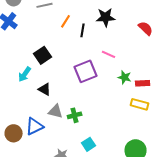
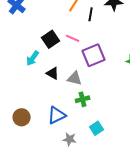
pink line: (109, 54) -> (73, 38), moved
gray triangle: (56, 111) -> (75, 78), moved
blue triangle: (35, 126) -> (57, 115), moved

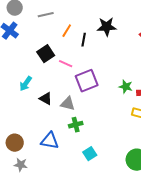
black square: (51, 39) -> (46, 54), moved
blue triangle: (57, 115) -> (50, 141), turned 36
gray star: (70, 139) -> (21, 165), moved

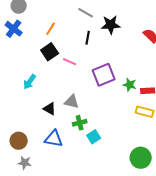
gray line: (46, 15) -> (86, 13), moved, turned 42
orange line: (67, 31) -> (51, 29), moved
purple square: (87, 81) -> (104, 75), moved
black triangle: (46, 99) -> (50, 109), moved
cyan square: (90, 154) -> (94, 137), moved

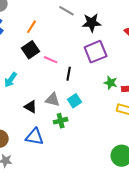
black line: (88, 38) -> (69, 74), moved
purple square: (104, 75) -> (96, 52), moved
cyan square: (94, 137) -> (75, 101), moved

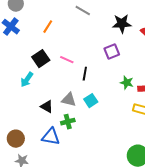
black star: (92, 23) -> (122, 24), moved
black square: (31, 50) -> (41, 59), moved
purple square: (96, 52) -> (112, 52), size x0.7
green cross: (61, 121) -> (68, 122), moved

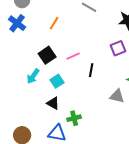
pink line: (67, 60) -> (73, 56), turned -48
gray triangle: (69, 100) -> (117, 96), moved
cyan square: (91, 101) -> (57, 81), moved

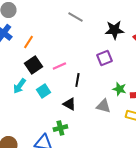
orange line: (54, 23) -> (28, 42), moved
black triangle: (53, 103) -> (69, 104), moved

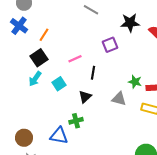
purple square: (104, 58) -> (110, 45), moved
black square: (33, 65) -> (39, 58), moved
black triangle: (69, 104) -> (85, 97), turned 48

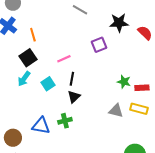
orange line: (44, 35) -> (33, 35), turned -48
black line: (93, 73) -> (72, 79), moved
gray triangle: (119, 99) -> (116, 111), moved
blue triangle: (59, 136) -> (41, 126), moved

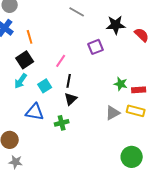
pink line: (64, 59) -> (61, 61), turned -32
gray triangle: (116, 111) -> (113, 113), turned -42
blue triangle: (41, 126) -> (35, 112), moved

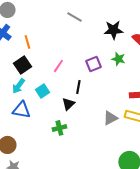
purple square: (96, 47) -> (93, 64), moved
black line: (69, 81) -> (78, 87), moved
green star: (121, 84) -> (118, 59), moved
blue triangle: (35, 112) -> (21, 110), moved

